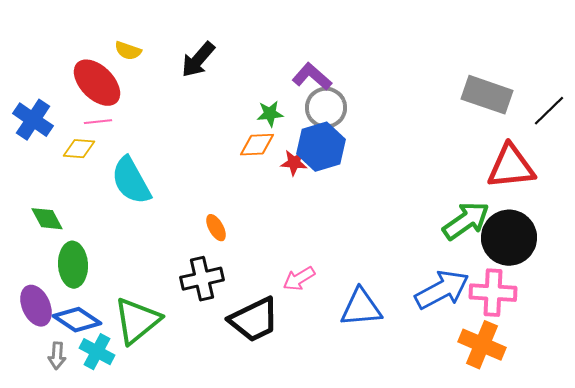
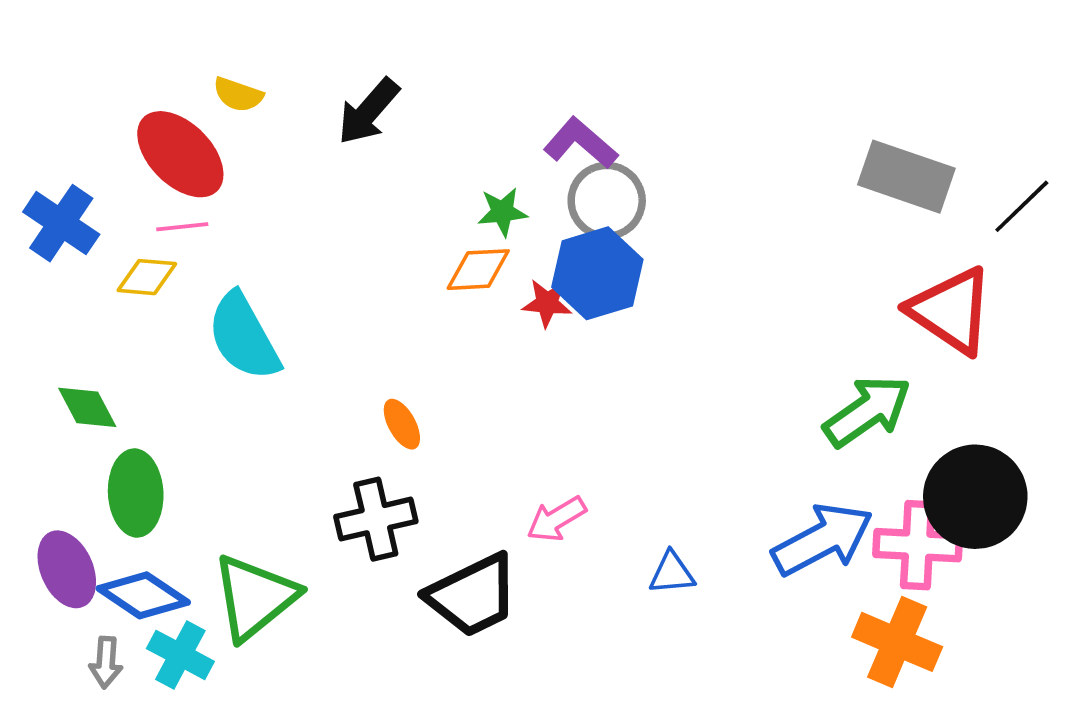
red triangle: (511, 167) -> (951, 311), turned 40
black circle: (509, 238) -> (975, 497), moved
blue triangle: (361, 308) -> (672, 573), size x0.6

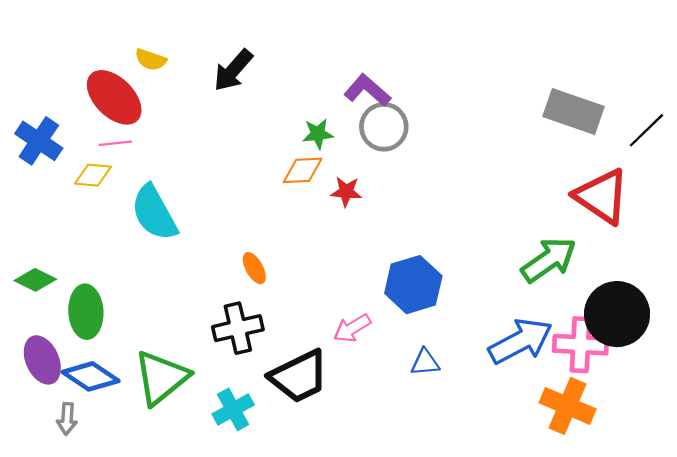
blue hexagon: (597, 273) -> (413, 285), moved
green diamond: (87, 407) -> (35, 280), moved, turned -36
cyan cross: (180, 655) -> (233, 409), moved, turned 33

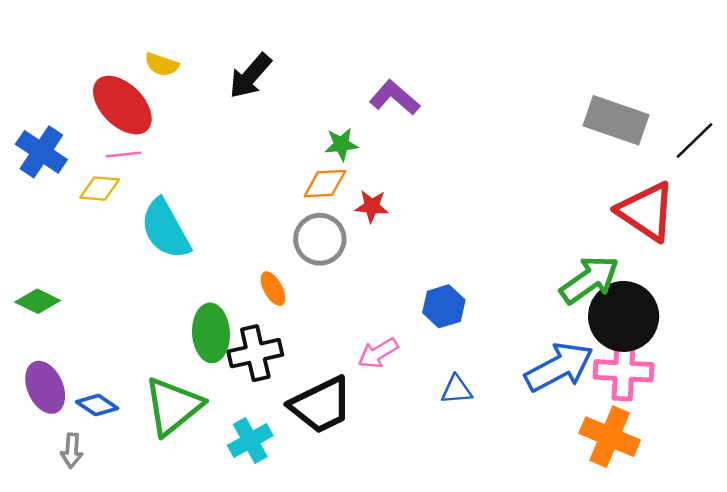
gray circle: (384, 127) -> (320, 239), moved
blue hexagon: (413, 285) -> (444, 306), size x0.7
green ellipse: (86, 312) -> (211, 333), moved
black circle: (617, 314) -> (624, 316), moved
blue diamond: (91, 376) -> (97, 405), size x0.7

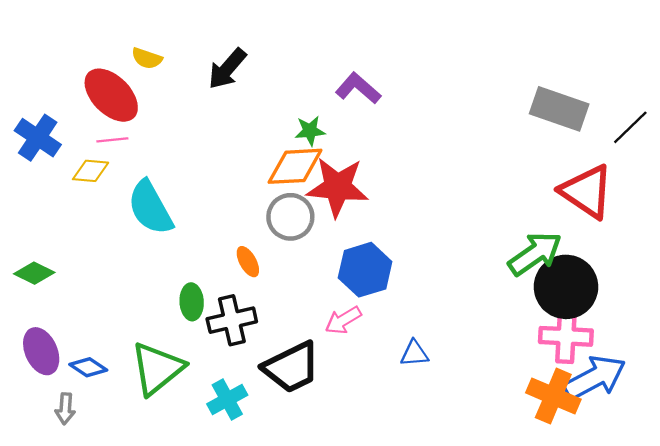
orange diamond: (325, 184) -> (295, 166), size x1.4
red star: (372, 206) -> (337, 187), size x2.0
blue hexagon: (444, 306) -> (365, 270), moved, size x1.4
green ellipse: (211, 333) -> (192, 302), size x0.7
blue arrow: (559, 367) -> (595, 378), moved

